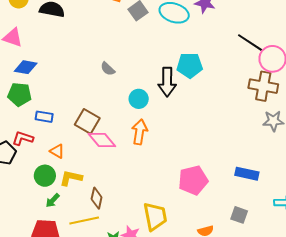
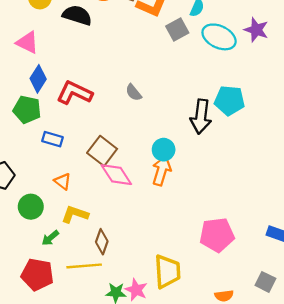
blue diamond: (26, 67) -> (38, 79), turned -75
cyan circle: (139, 99) -> (164, 150), moved
red L-shape: (23, 138) -> (75, 93), moved, size x1.4
green circle: (45, 176) -> (31, 207), moved

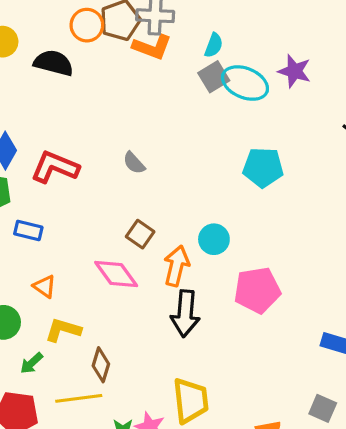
gray square: (177, 29) -> (214, 77), moved
black arrow: (201, 117) -> (185, 314), moved
cyan circle: (164, 150) -> (214, 239), moved
brown square: (102, 151) -> (140, 234), moved, size x0.7
pink pentagon: (217, 235) -> (257, 290), moved

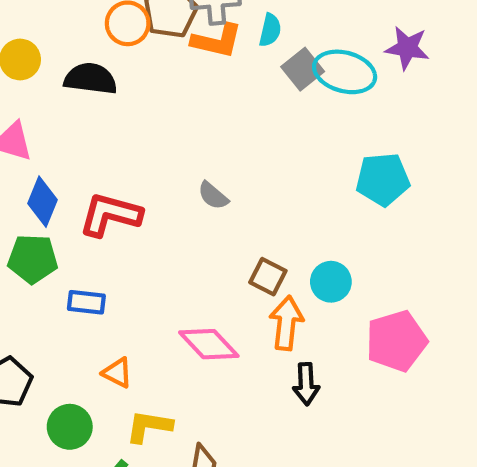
cyan semicircle: (214, 45) -> (270, 30), moved
brown square: (140, 234) -> (268, 277), moved
black arrow: (185, 314) -> (306, 384), size x0.7

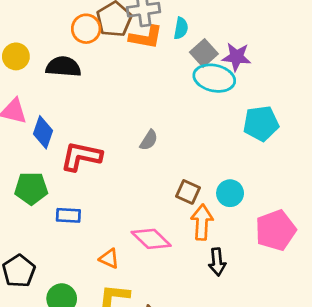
purple star: (407, 48) -> (236, 57), moved
cyan ellipse: (345, 72) -> (214, 78), moved
gray semicircle: (213, 196) -> (149, 140), turned -95
blue diamond: (42, 202) -> (43, 132), moved
orange triangle: (117, 373) -> (109, 259), moved

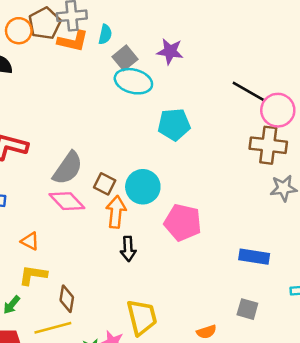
purple star: (236, 57) -> (170, 51), moved
gray semicircle: (149, 140) -> (68, 168), moved, size x1.8
cyan circle: (230, 193) -> (143, 187), size x1.4
pink pentagon: (276, 230) -> (183, 222), turned 30
pink diamond: (151, 239) -> (67, 201), moved

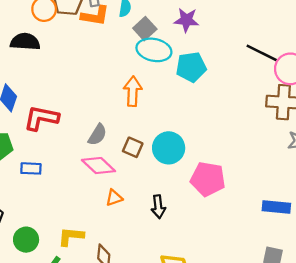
cyan pentagon: (174, 124) -> (191, 67), moved
gray semicircle: (68, 168) -> (97, 135), size x0.7
orange arrow: (116, 212) -> (133, 91), moved
orange triangle: (30, 241) -> (114, 198), moved, turned -42

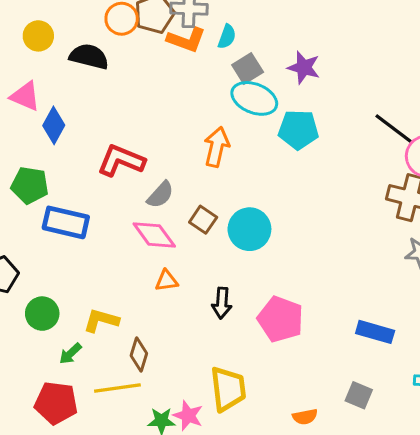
red L-shape: (41, 118) -> (121, 161), moved
blue rectangle: (31, 168) -> (66, 222), size x1.6
pink pentagon: (208, 179) -> (280, 319), moved

